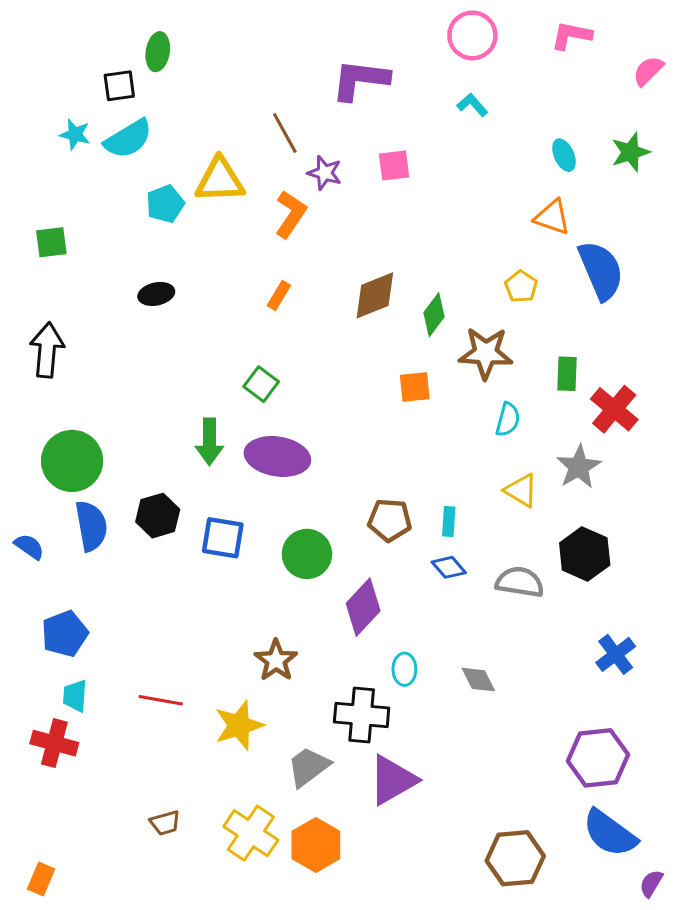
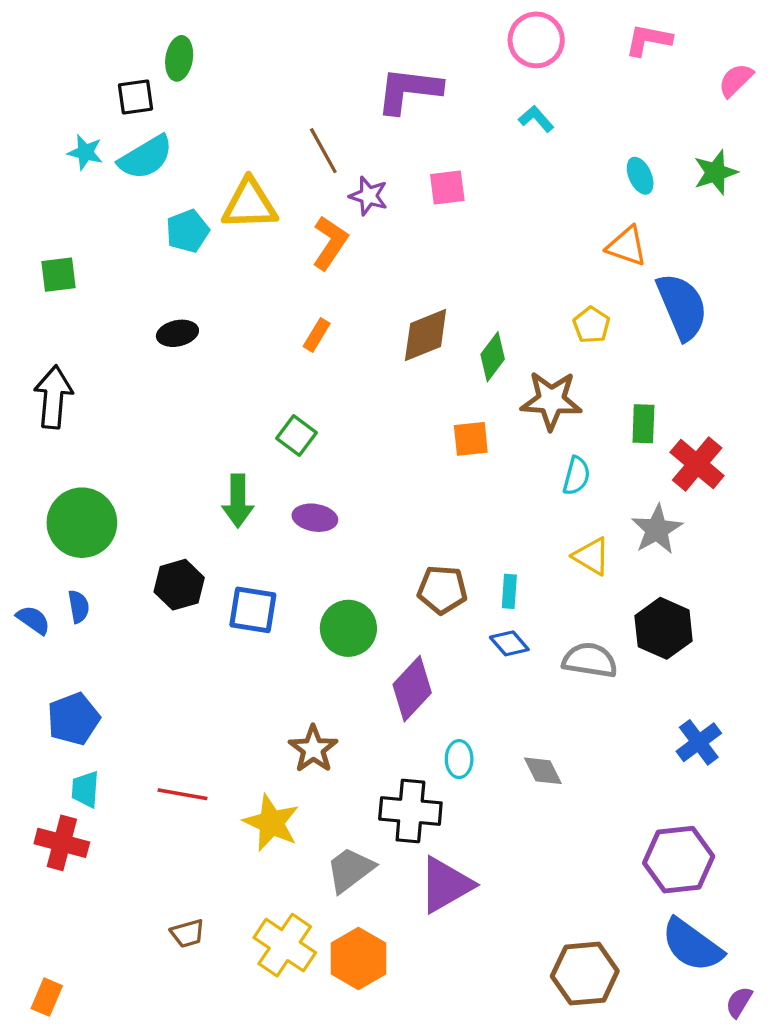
purple ellipse: (277, 456) -> (315, 518), size x0.6
blue semicircle: (91, 526) -> (79, 607), moved, size x0.6
yellow star: (239, 725) -> (271, 823), turned -30

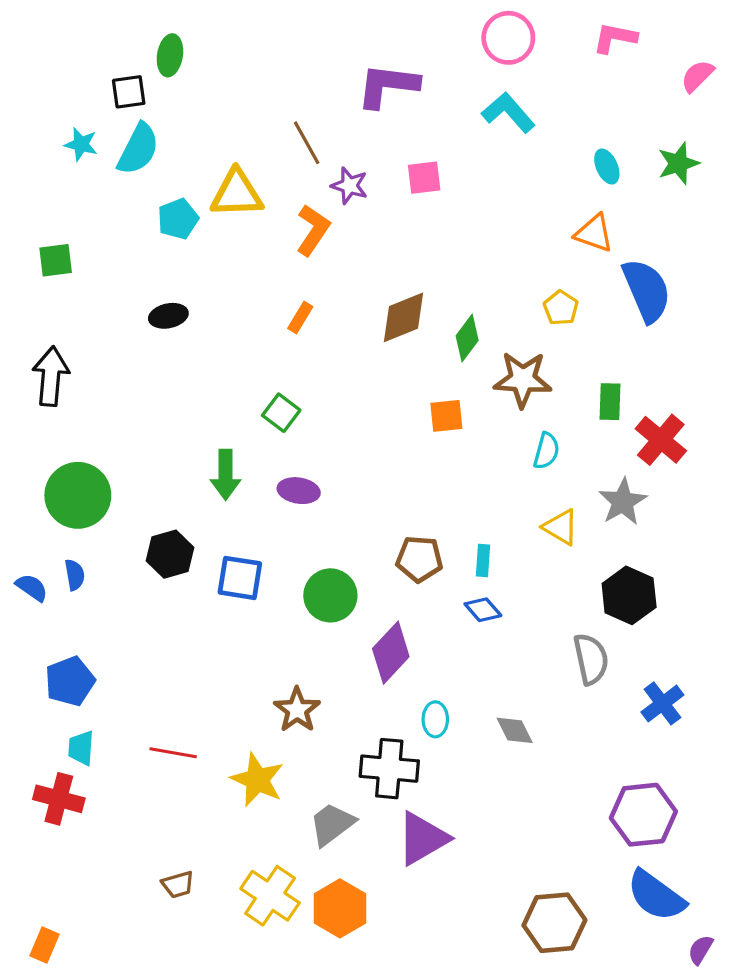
cyan L-shape: (536, 119) -> (508, 113), size x1.6
cyan semicircle: (146, 157) -> (138, 149), turned -32
gray semicircle: (590, 660) -> (591, 659), moved, turned 69

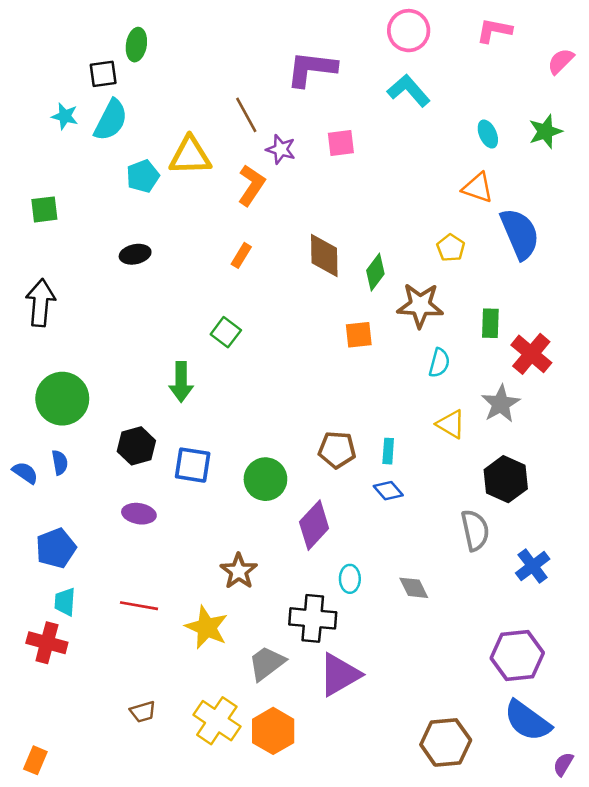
brown diamond: (403, 317) -> (324, 255), turned -69
purple ellipse: (299, 491) -> (139, 514), moved

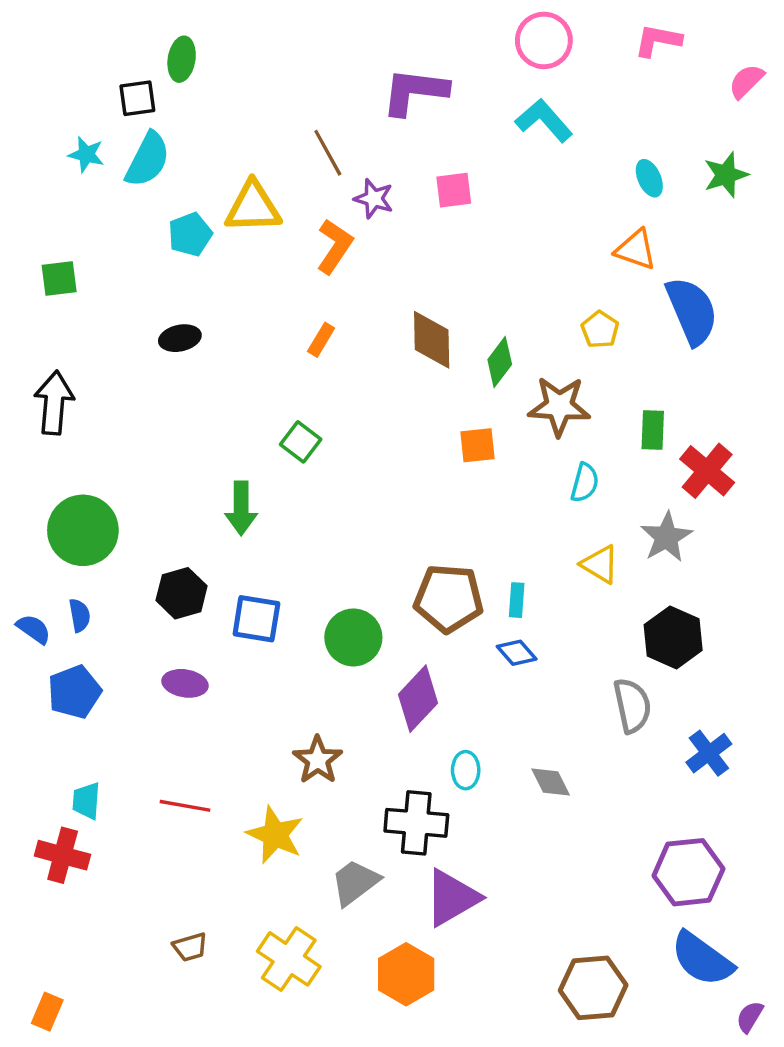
brown pentagon: (337, 450) -> (449, 598), size x1.4
blue pentagon: (56, 548) -> (74, 692), moved
orange hexagon: (273, 731) -> (406, 974), moved

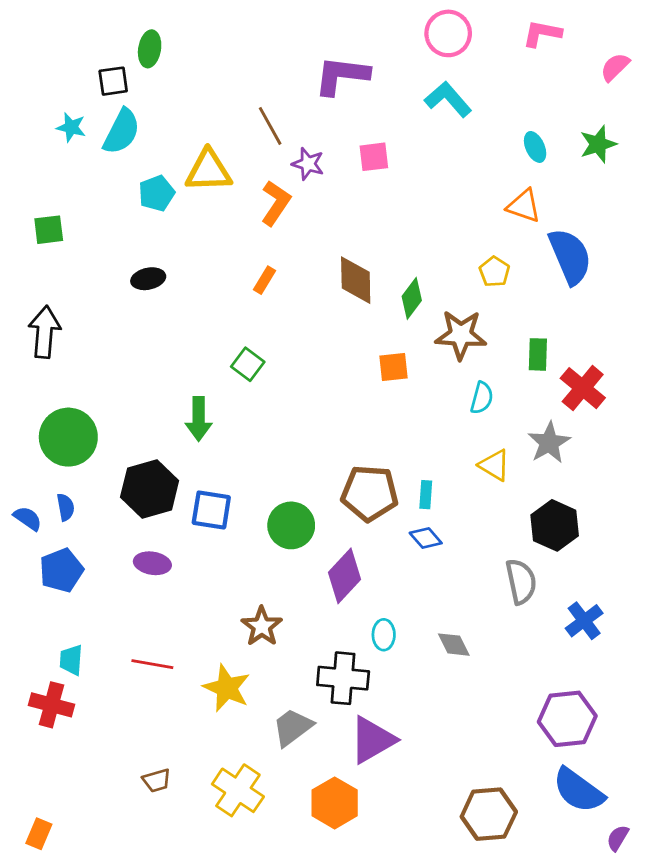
black hexagon: (182, 593) -> (150, 489), size x1.4

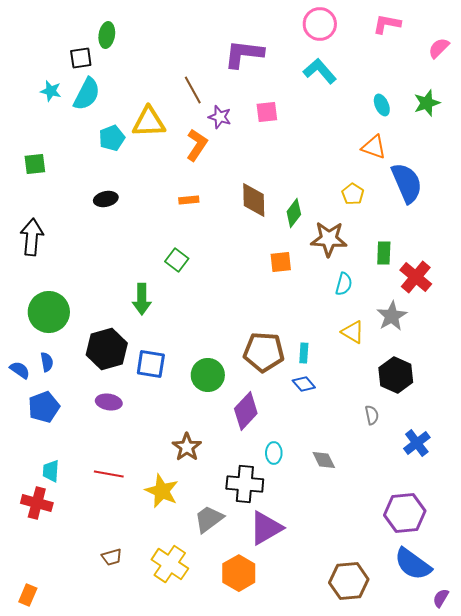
orange rectangle: (265, 280) -> (189, 200), turned 54
gray semicircle: (521, 581) -> (372, 415), size x0.6

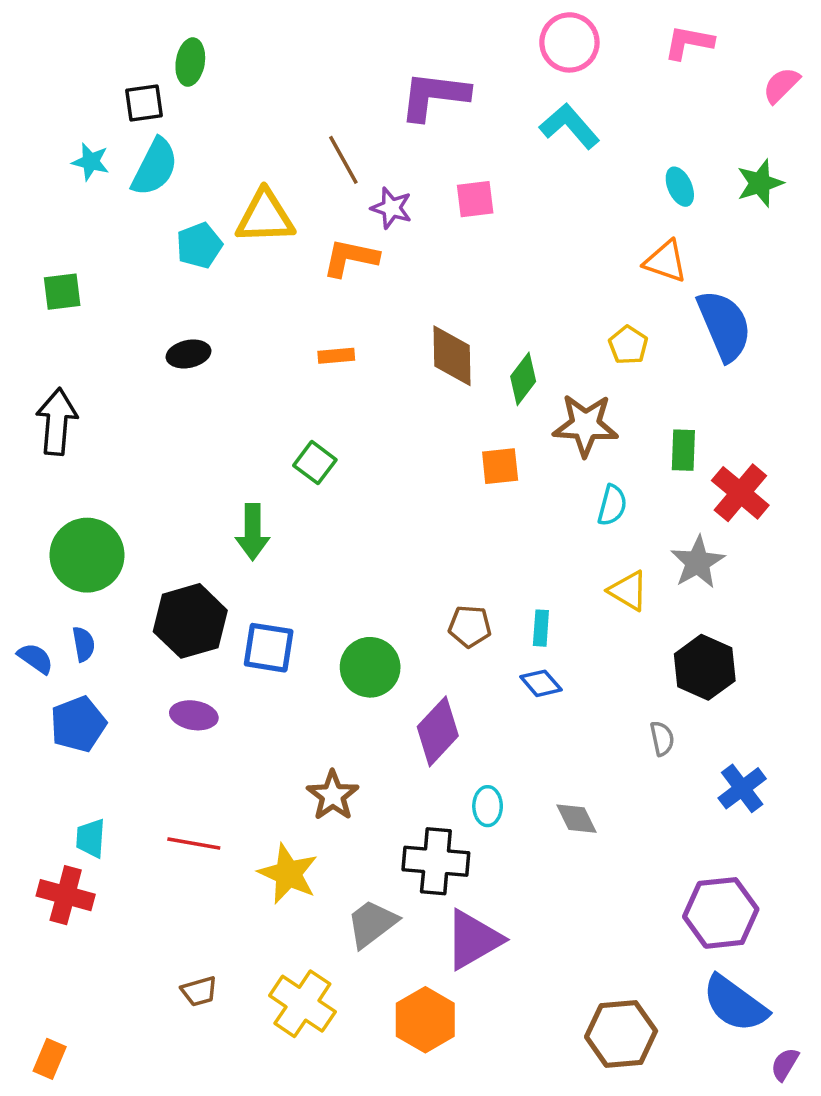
orange L-shape: (197, 145) -> (350, 258), turned -112
brown pentagon: (264, 352) -> (470, 626), size x0.6

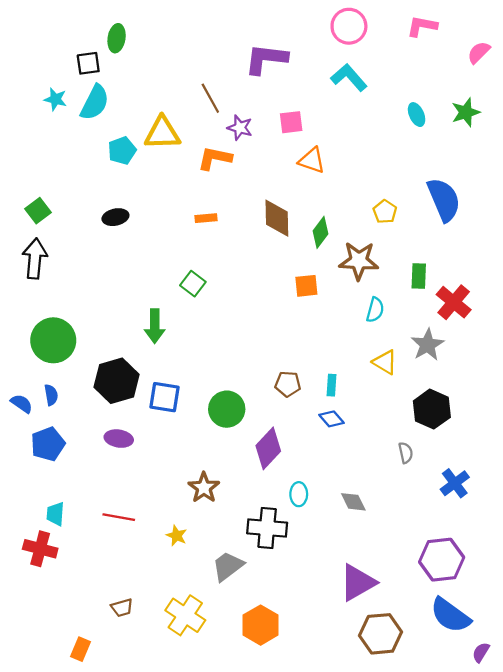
orange triangle: (666, 261) -> (312, 160), moved
green square: (62, 292) -> (38, 211), moved, turned -30
yellow star: (288, 874) -> (177, 536), size x0.6
purple triangle: (473, 940) -> (358, 583), moved
orange rectangle: (50, 1059) -> (81, 649), moved

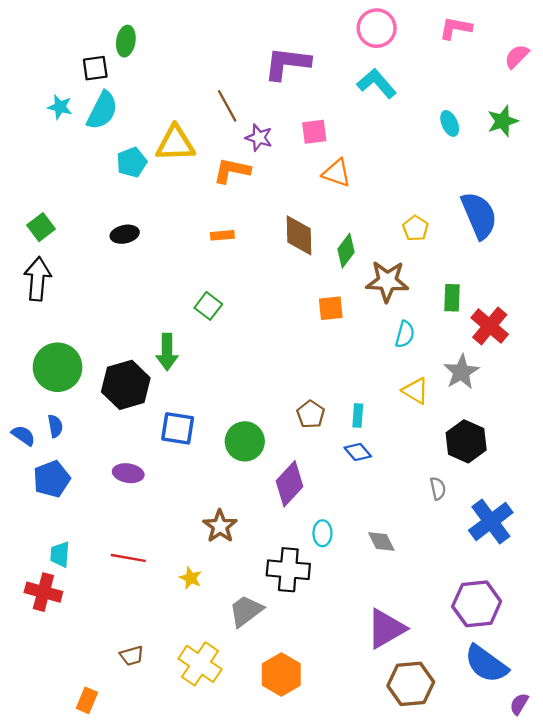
black hexagon: (117, 381) -> (126, 385), moved
brown pentagon: (288, 384) -> (311, 414), turned 30
blue cross: (455, 483) -> (491, 521), size x1.4

